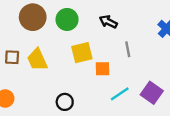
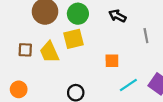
gray line: (128, 49) -> (146, 36), moved
yellow square: (82, 53) -> (74, 39), moved

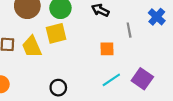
orange square: (112, 61) -> (107, 49), moved

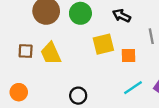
yellow square: (56, 33) -> (103, 44), moved

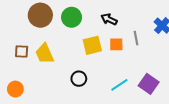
orange square: (128, 56) -> (116, 44), moved
black circle: (78, 96) -> (79, 79), moved

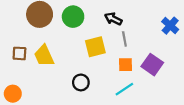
gray line: (136, 38) -> (124, 39), moved
orange square: (116, 44) -> (126, 65), moved
purple square: (149, 84) -> (152, 65), moved

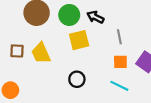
black arrow: (113, 19) -> (95, 17), moved
yellow square: (95, 47) -> (79, 40), moved
cyan line: (124, 89) -> (119, 86), turned 60

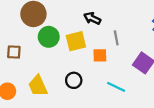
green circle: (69, 15) -> (49, 37), moved
yellow trapezoid: (41, 53) -> (38, 86), moved
orange square: (120, 62) -> (100, 55), moved

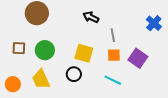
green circle: (49, 37) -> (45, 50), moved
yellow square: (76, 41) -> (84, 53), moved, turned 30
orange square: (100, 55) -> (114, 55), moved

